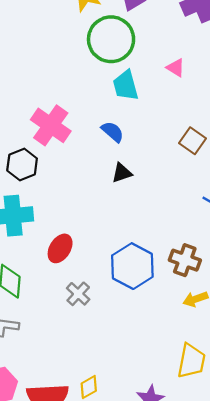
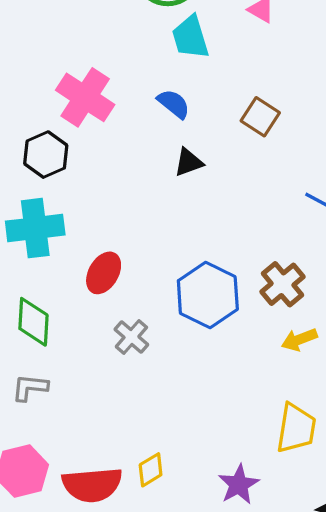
brown square: (193, 141) -> (260, 117), moved
brown cross: (185, 260) -> (282, 284), turned 32

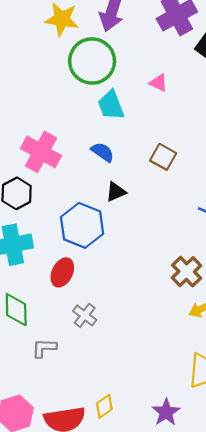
blue hexagon: (208, 295) -> (82, 225), moved
gray L-shape: (30, 387) -> (44, 348), moved

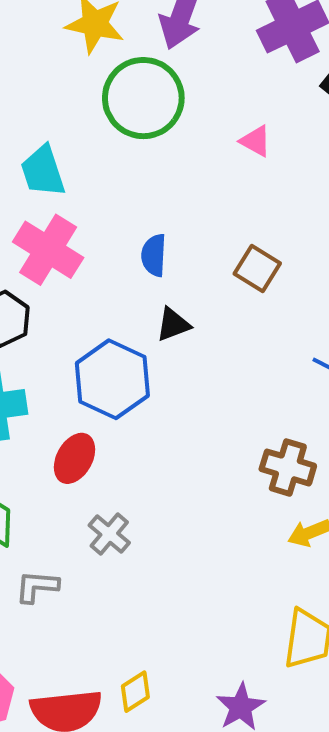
cyan trapezoid: (111, 105) -> (43, 171), moved
blue semicircle: (103, 152) -> (154, 255), turned -125
brown cross: (187, 272) -> (288, 467), turned -32

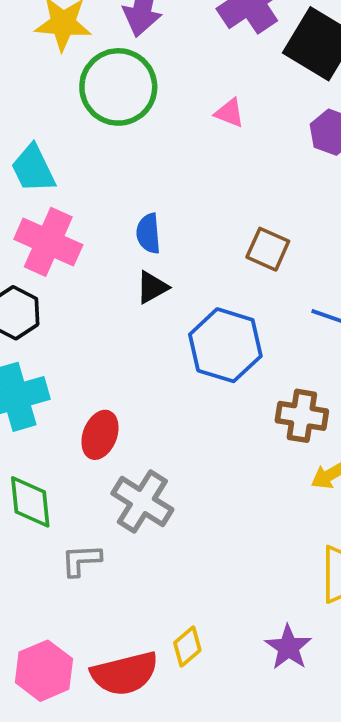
brown square: (257, 268) -> (268, 249), moved
black triangle: (173, 324) -> (152, 287), moved
blue hexagon: (112, 379) -> (225, 345), moved
gray cross: (109, 534) -> (142, 502), size x1.5

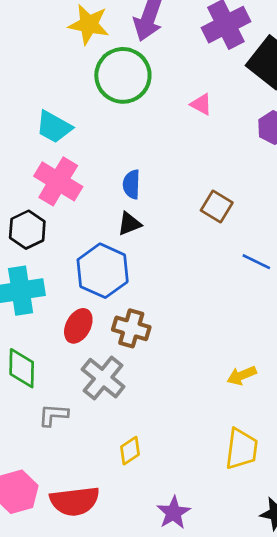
cyan trapezoid: (33, 169) -> (54, 127), turned -42
blue hexagon: (225, 345) -> (103, 271), moved
brown cross: (302, 416) -> (131, 328), moved
yellow diamond: (187, 646) -> (130, 451), moved
purple star: (288, 647) -> (174, 513), moved

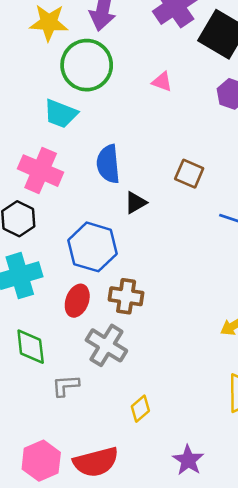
cyan trapezoid: (54, 127) -> (61, 114), moved
blue semicircle: (132, 184) -> (108, 164), size x1.4
black triangle: (129, 224) -> (136, 203), moved

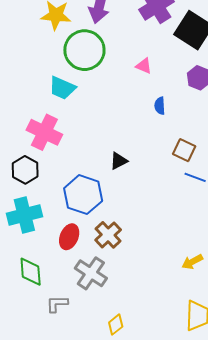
blue semicircle: (108, 164) -> (160, 106), moved, size x0.6
brown square: (189, 174) -> (184, 150), moved
brown cross: (126, 296) -> (108, 235), turned 36

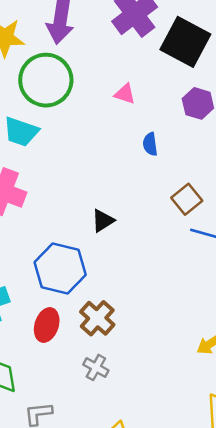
brown square: (184, 150) -> (187, 199), turned 30
gray cross: (91, 273) -> (96, 367), moved, size x0.6

